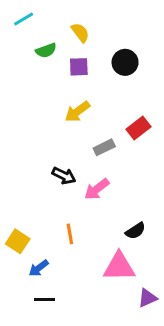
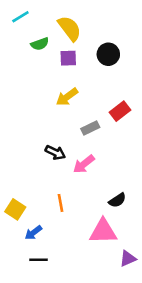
yellow semicircle: (80, 33) -> (70, 28), size x1.5

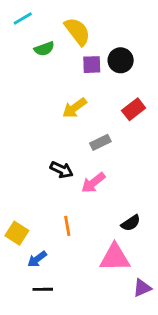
purple square: (68, 58) -> (92, 65), moved
red rectangle: (120, 111) -> (134, 109), moved

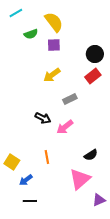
black circle: (121, 60) -> (95, 54), moved
purple square: (92, 65) -> (54, 45), moved
pink triangle: (115, 258) -> (80, 179), turned -40

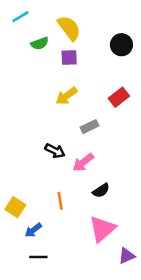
black circle: (95, 54) -> (121, 45), moved
black semicircle: (91, 155) -> (101, 191), moved

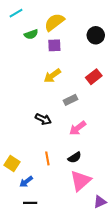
yellow semicircle: (69, 28) -> (54, 22), turned -90
pink arrow: (83, 162) -> (78, 128), moved
black semicircle: (101, 191) -> (75, 157), moved

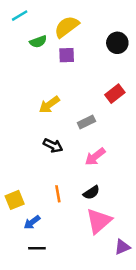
yellow arrow: (52, 76) -> (49, 105), moved
yellow square: (12, 164) -> (15, 200), turned 35

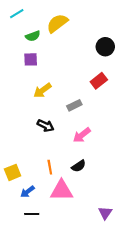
black circle: (117, 43) -> (105, 47), moved
purple square: (67, 55) -> (31, 59), moved
pink triangle: (99, 221) -> (62, 191), moved, turned 40
purple triangle: (122, 247) -> (105, 213), turned -32

